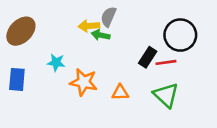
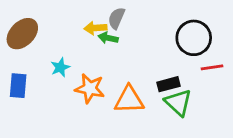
black rectangle: (148, 57) -> (168, 84), moved, turned 42
cyan star: (56, 62) -> (60, 67), turned -30
red line: (166, 62) -> (212, 67), moved
orange triangle: (120, 93) -> (129, 100), size x1.6

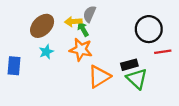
brown ellipse: (22, 34) -> (42, 26), moved
green arrow: (108, 38) -> (83, 29), turned 48
orange star: (90, 88) -> (81, 50), moved
orange triangle: (129, 100) -> (99, 77), turned -30

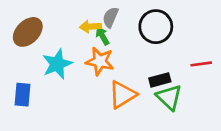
brown ellipse: (42, 26) -> (28, 32), moved
black circle: (149, 29) -> (156, 27), moved
cyan star: (46, 52) -> (57, 64), size x1.6
blue rectangle: (14, 66) -> (22, 95), moved

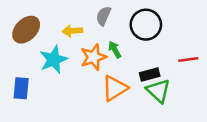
yellow arrow: (90, 27) -> (72, 31), moved
green arrow: (102, 36) -> (115, 50), moved
orange star: (100, 61) -> (93, 57), turned -30

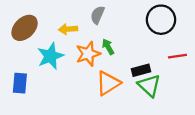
black circle: (146, 25) -> (161, 20), moved

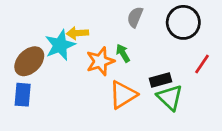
gray semicircle: (97, 15) -> (135, 17), moved
brown ellipse: (25, 28) -> (29, 61), moved
cyan star: (50, 56) -> (60, 45), moved
red line: (177, 56) -> (202, 64), turned -48

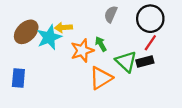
brown ellipse: (29, 61) -> (26, 32), moved
red line: (202, 64) -> (150, 43), moved
black rectangle: (161, 80) -> (145, 62), moved
green triangle: (170, 97) -> (126, 62), moved

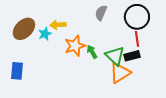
cyan star: (49, 37) -> (45, 34), size x0.6
red line: (150, 43) -> (137, 39), turned -42
green arrow: (101, 44) -> (92, 52), moved
orange triangle: (101, 78) -> (120, 73), moved

